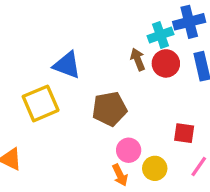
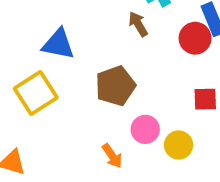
red circle: (166, 63) -> (195, 38), moved
orange arrow: (120, 175) -> (112, 156), moved

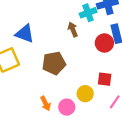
pink circle: (145, 129) -> (67, 107), moved
yellow circle: (179, 145) -> (85, 94), moved

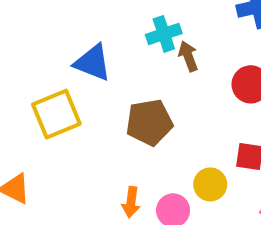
cyan cross: (88, 13) -> (164, 34), moved
orange arrow: (46, 103) -> (131, 202), turned 32

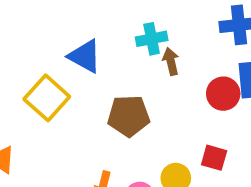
yellow square: (56, 114) -> (47, 98), turned -33

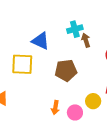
yellow square: (47, 98) -> (22, 64), turned -35

